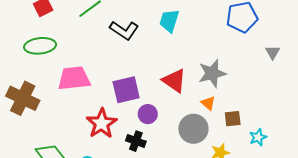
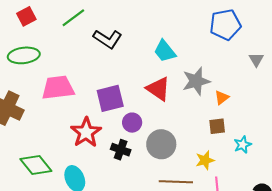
cyan trapezoid: (169, 21) -> (165, 51), moved, turned -55
orange triangle: (208, 103) -> (222, 98), moved, turned 42
gray circle: (193, 129) -> (161, 144), moved

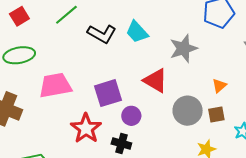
cyan trapezoid: (165, 51) -> (137, 32), moved
gray star: (196, 81) -> (183, 48), moved
gray circle: (161, 144) -> (188, 111), moved

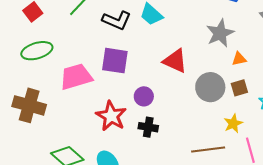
gray star: (183, 48) -> (220, 33), moved
orange triangle: (219, 86) -> (239, 59), turned 35
purple square: (108, 93) -> (115, 61), moved, turned 32
purple circle: (131, 116) -> (144, 96), moved

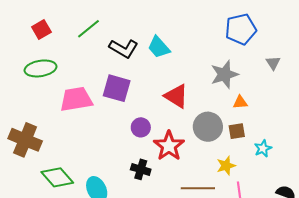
brown cross: (29, 105) -> (25, 140), moved
red star: (111, 116) -> (169, 146), moved
black cross: (148, 127) -> (141, 169), moved

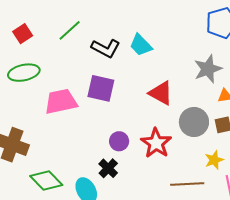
purple circle: (141, 127) -> (119, 141), moved
black cross: (141, 169) -> (108, 168), moved, turned 30

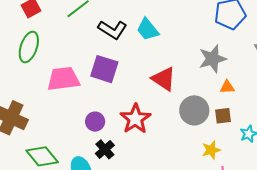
green ellipse: (24, 73) -> (29, 47), turned -64
purple circle: (119, 141) -> (95, 122), moved
red star: (156, 143) -> (135, 119), moved

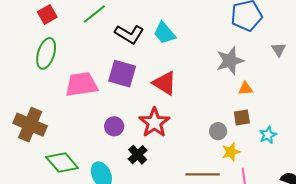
red triangle: (164, 79) -> (165, 83), moved
gray circle: (194, 110) -> (218, 131), moved, size x0.6
black cross: (105, 149) -> (138, 155), moved

